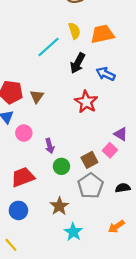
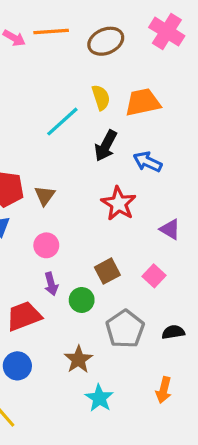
pink circle: (24, 133) -> (46, 245), moved
purple triangle: (121, 134) -> (170, 229), moved
purple arrow: (50, 146) -> (51, 284), moved
brown square: (89, 160) -> (107, 271), moved
orange arrow: (116, 227) -> (164, 390), turned -42

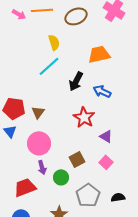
yellow semicircle: (101, 97) -> (54, 42), moved
purple triangle: (170, 229) -> (106, 136), moved
pink circle: (46, 245) -> (39, 143), size x1.5

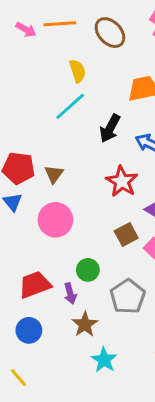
brown ellipse: (76, 16) -> (110, 33), turned 70
brown square: (77, 159) -> (126, 235), moved
purple arrow: (42, 167) -> (70, 293), moved

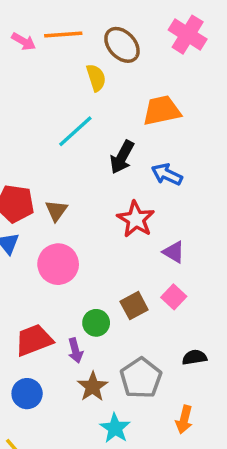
yellow semicircle: (78, 71) -> (96, 78), moved
brown square: (126, 235) -> (134, 306), moved
gray pentagon: (128, 296) -> (141, 378), moved

